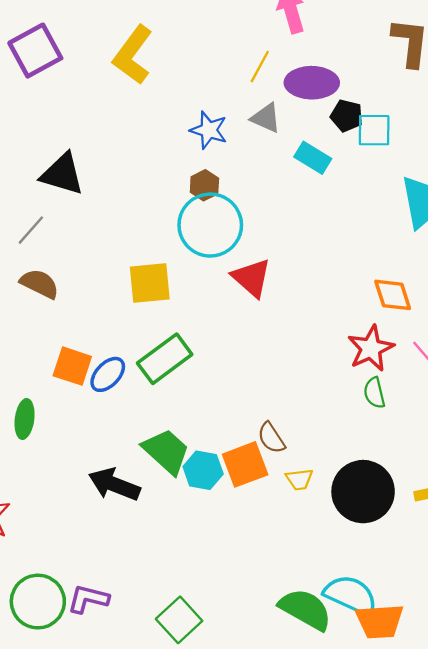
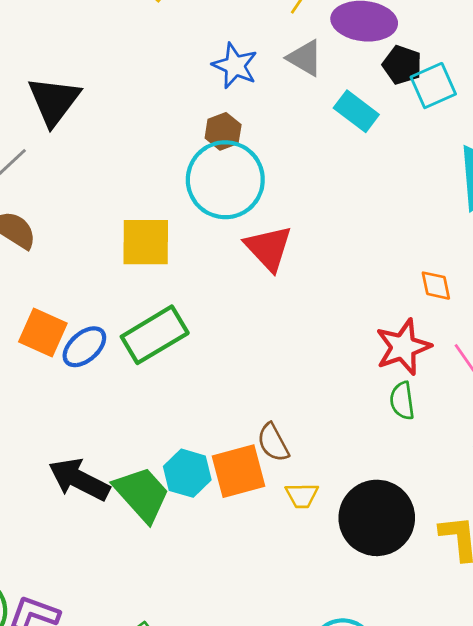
cyan square: (374, 130) -> (433, 86), turned -30
black triangle: (62, 174) -> (54, 101), turned 45
orange diamond: (393, 295) -> (436, 286), size x0.7
green trapezoid: (166, 451) -> (142, 494), moved

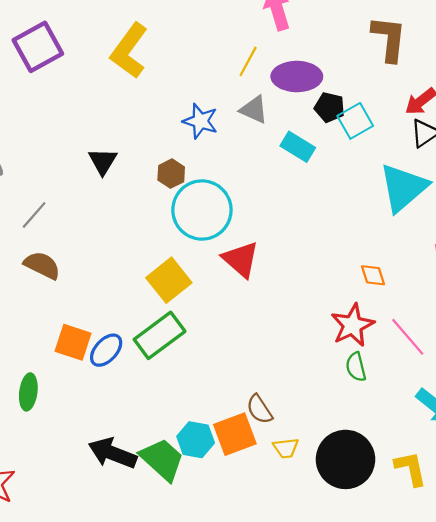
black triangle: (54, 101) -> (103, 161), moved, size x0.7
brown hexagon: (223, 131) -> (171, 174), moved
yellow square: (146, 242) -> (169, 280), moved, turned -33

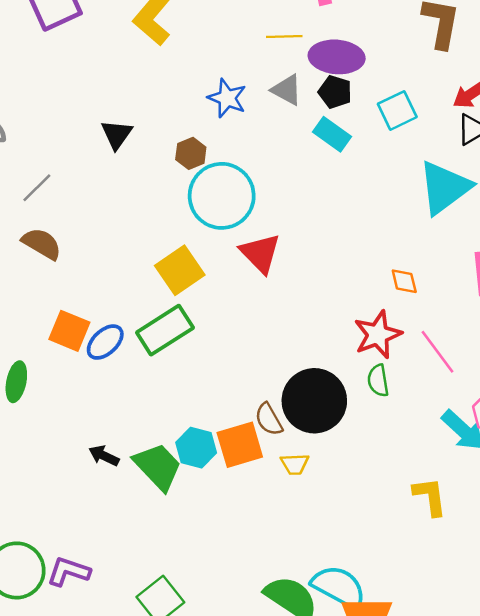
yellow line: (248, 61) -> (284, 36), turned 56
black pentagon: (330, 107) -> (335, 92), moved
black arrow: (113, 453) -> (104, 456), size x0.6
black circle: (346, 459) -> (314, 401), moved

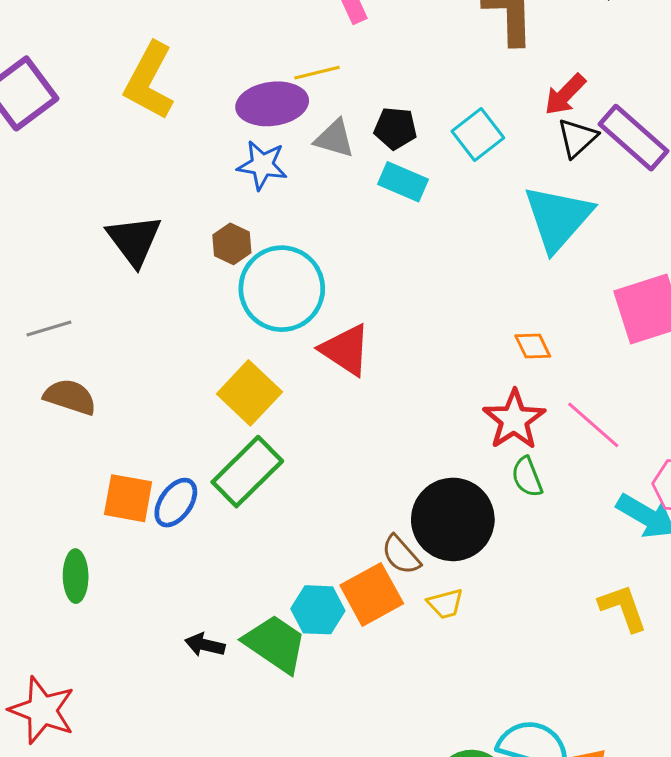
purple ellipse: (337, 57) -> (272, 104), moved
black triangle: (117, 134) -> (134, 240), size x1.4
gray line: (37, 188) -> (49, 328), turned 40

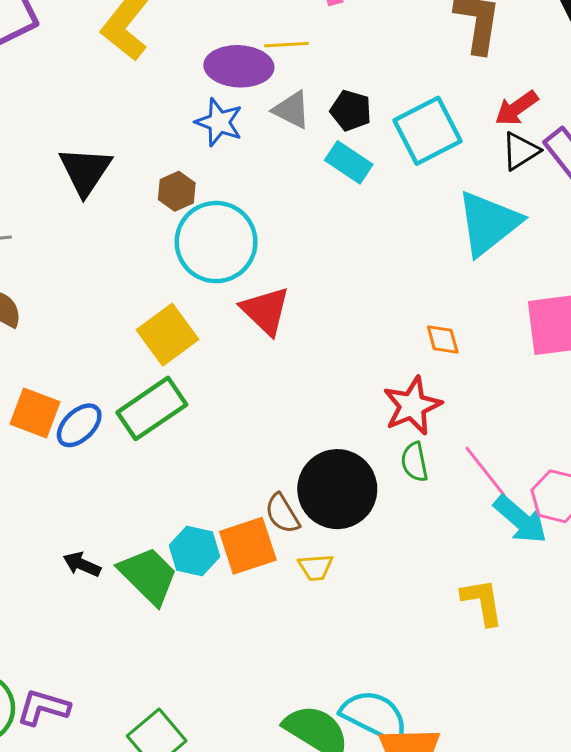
cyan square: (478, 134) -> (427, 131), size x1.4
pink line: (593, 425) -> (485, 472), moved

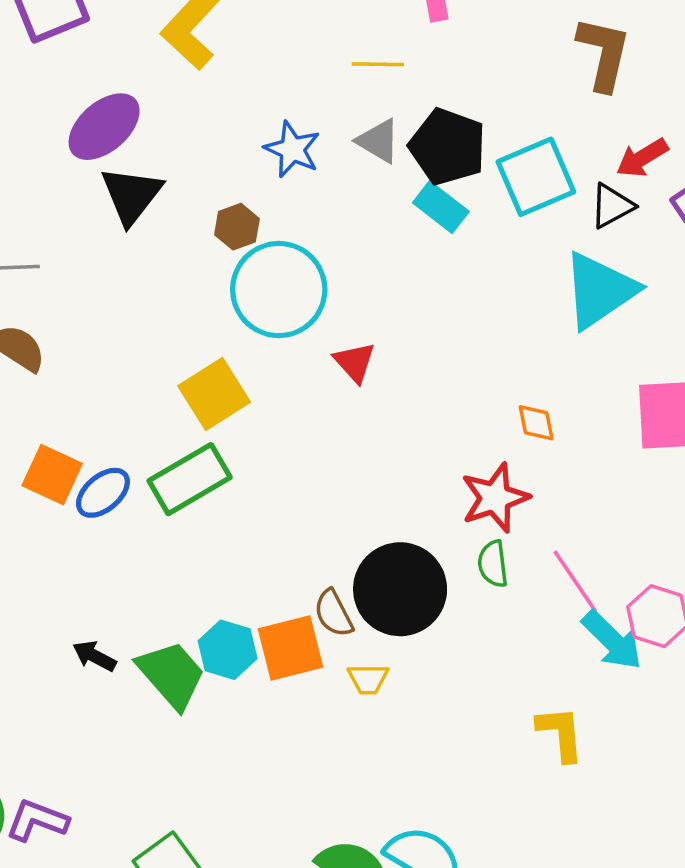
purple ellipse: (239, 66) -> (104, 127), moved, turned -48
black pentagon: (351, 111) -> (448, 147), size x1.6
black triangle: (520, 151) -> (612, 206), moved
red triangle: (265, 311) -> (355, 362), moved, size x0.7

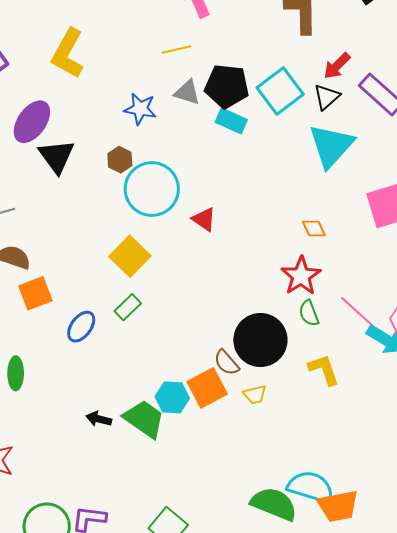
orange square: (52, 475) -> (35, 293), moved, turned -32
green rectangle: (190, 479) -> (128, 307), size x0.6
yellow L-shape: (561, 734) -> (324, 370), moved

